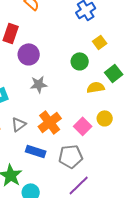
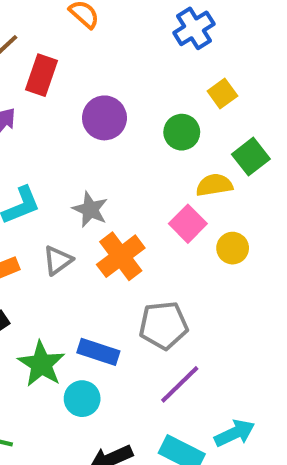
purple circle: (29, 54) -> (104, 118), moved
gray star: (39, 84) -> (90, 209), moved, turned 30
pink square: (83, 126) -> (188, 224), moved
blue rectangle: (36, 151) -> (98, 352), moved

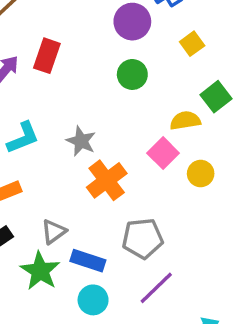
red rectangle: (41, 75) -> (47, 56), moved
purple circle: (104, 118) -> (132, 22), moved
green circle: (182, 132) -> (132, 74), moved
gray triangle: (58, 260) -> (54, 232), moved
cyan circle: (82, 399) -> (93, 300), moved

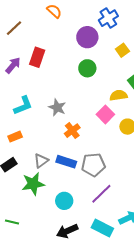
orange cross: (107, 180) -> (72, 131), size x0.7
blue rectangle: (88, 261) -> (66, 162), moved
green star: (40, 271) -> (33, 184), turned 30

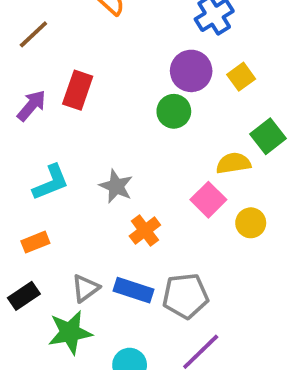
purple circle: (87, 37) -> (191, 71), moved

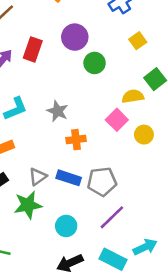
purple circle: (191, 71) -> (75, 37), moved
orange cross: (145, 231) -> (76, 140), turned 30

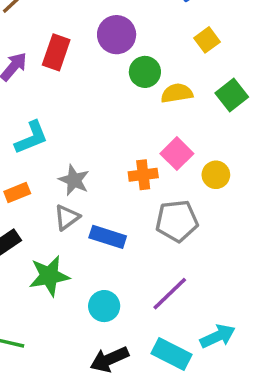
yellow semicircle: (133, 96) -> (177, 93), moved
gray star: (57, 111) -> (74, 180), moved
orange cross: (76, 140) -> (143, 175), moved
gray triangle: (38, 177) -> (67, 217), moved
gray pentagon: (102, 182) -> (177, 221), moved

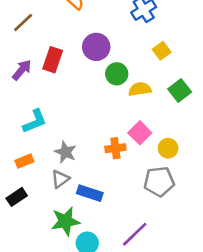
gray pentagon: (177, 221) -> (159, 182), moved
green star: (49, 276) -> (65, 221), moved

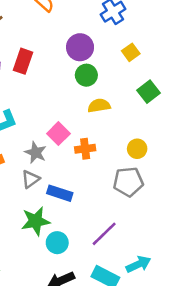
purple circle: (96, 47) -> (80, 47), moved
yellow semicircle: (140, 89) -> (99, 106), moved
pink square: (140, 133) -> (58, 134), moved

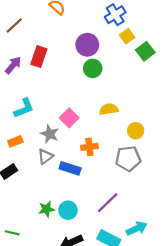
yellow square: (131, 52) -> (127, 36), moved
green square: (149, 92) -> (145, 51), moved
yellow semicircle: (99, 106) -> (109, 109), moved
orange cross: (85, 149) -> (89, 147), moved
green star: (36, 221) -> (46, 209), moved, size x0.7

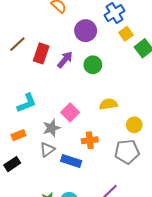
brown line: (14, 25) -> (17, 44), moved
purple circle: (87, 45) -> (86, 31), moved
purple arrow: (13, 65) -> (65, 60), moved
gray star: (50, 134) -> (51, 128), turned 30

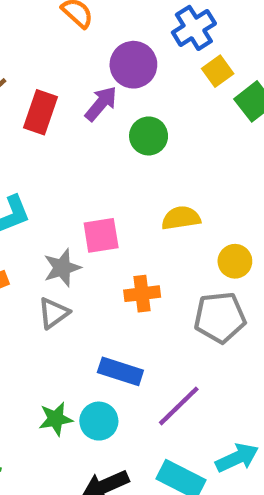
purple arrow: (65, 60) -> (101, 104), moved
pink square: (70, 112) -> (101, 235), turned 36
blue rectangle: (71, 161) -> (120, 371), moved

